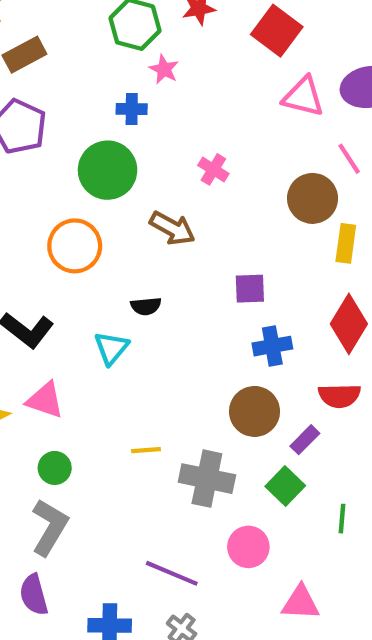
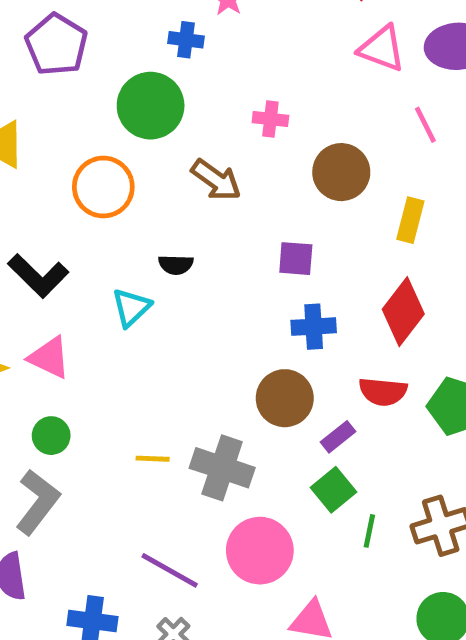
pink cross: (213, 169) -> (270, 119), turned -32
brown circle: (313, 198) -> (341, 172), moved
yellow line: (146, 450) -> (153, 459), moved
green square: (285, 486) -> (334, 490), moved
pink circle: (248, 547) -> (260, 551), size x1.4

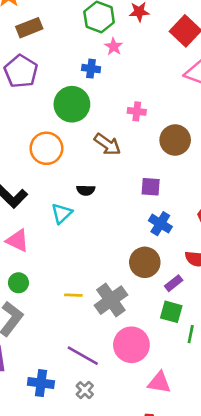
blue cross: (314, 327) -> (160, 224), turned 35
gray cross: (222, 468) -> (111, 300), turned 36
green square: (334, 490) -> (171, 312), turned -35

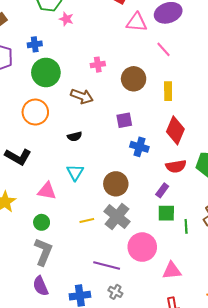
blue cross: (91, 69) -> (35, 44), moved
cyan triangle: (62, 213) -> (75, 172), moved
pink triangle: (17, 241) -> (47, 191), moved
brown circle: (145, 262) -> (116, 184), moved

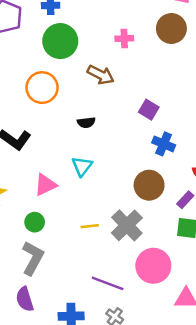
brown circle: (134, 79) -> (171, 28), moved
purple square: (124, 120) -> (149, 110), turned 35
brown circle: (116, 184) -> (149, 185), moved
pink triangle: (47, 191) -> (45, 185), turned -42

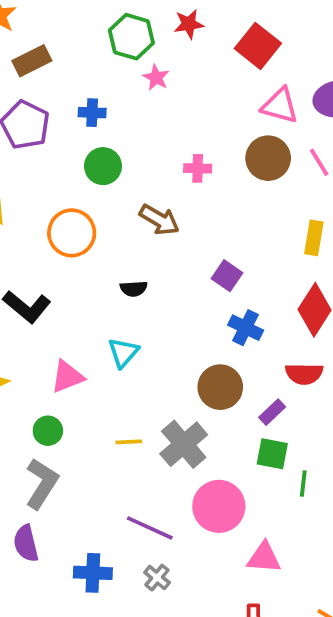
green circle: (60, 41) -> (103, 166), size x0.7

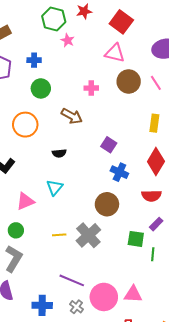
pink triangle: (280, 106) -> (115, 53), moved
purple rectangle: (272, 412) -> (156, 224), moved
pink circle: (219, 506) -> (104, 297), moved

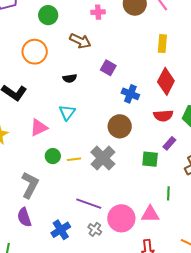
purple square: (109, 145) -> (108, 68), moved
green circle: (16, 230) -> (53, 156), moved
green line: (153, 254) -> (168, 193), moved
blue cross: (42, 305) -> (61, 230), turned -30

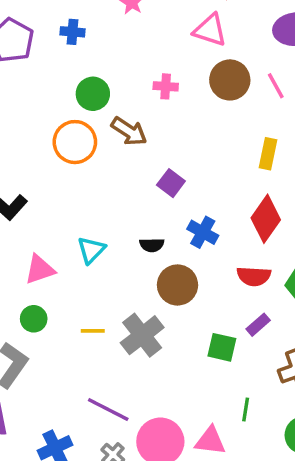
green circle: (48, 15) -> (93, 94), moved
orange circle: (35, 52) -> (75, 142), moved
black semicircle: (70, 78) -> (152, 245), moved
green circle: (53, 156) -> (34, 319), moved

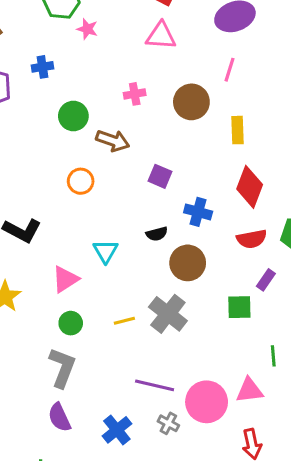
brown circle: (230, 80) -> (191, 102), moved
pink line: (276, 86) -> (230, 70), turned 60
orange circle: (75, 142) -> (81, 181), moved, size x0.7

